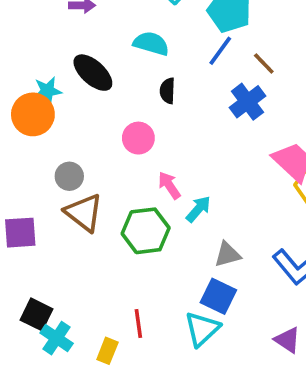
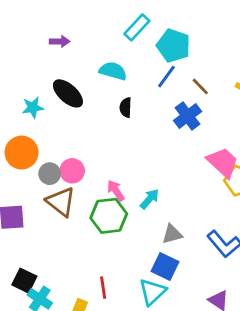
orange circle: (33, 114) -> (22, 153), moved
pink circle: (138, 138) -> (72, 171), moved
pink arrow: (169, 185) -> (116, 191), moved

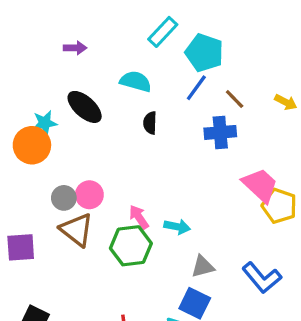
blue cross: (188, 116) -> (220, 132), turned 32
orange circle: (22, 153) -> (32, 145), moved
cyan arrow: (150, 199) -> (177, 227), turned 60

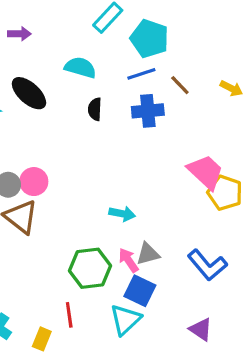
blue line: (196, 88) -> (141, 74), turned 36
blue cross: (220, 132) -> (148, 111), moved
pink arrow: (139, 217) -> (129, 260), moved
green hexagon: (131, 246) -> (90, 268), moved

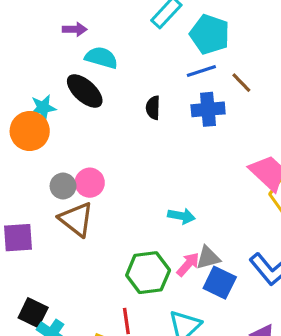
cyan semicircle: (80, 67) -> (101, 58), moved
pink arrow: (129, 260) -> (188, 264), turned 75
blue square: (140, 291) -> (220, 283), moved

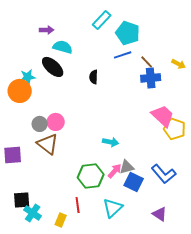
blue cross: (208, 109) -> (151, 78), moved
black square: (33, 313) -> (22, 200), turned -30

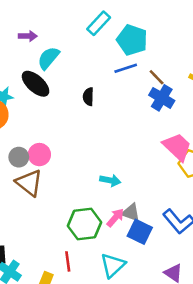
cyan semicircle: (63, 47) -> (48, 58), turned -66
blue cross: (151, 78) -> (162, 98), turned 36
gray triangle: (127, 167) -> (131, 212), turned 35

